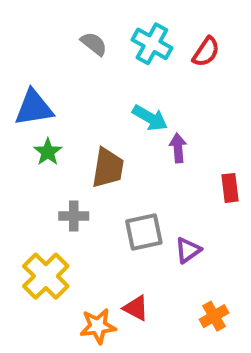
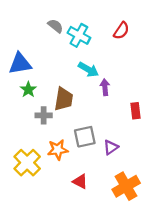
cyan cross: (152, 44) -> (79, 35), moved
gray cross: (74, 216) -> (44, 115), moved
orange cross: (214, 316) -> (126, 186), size x1.6
orange star: (98, 326) -> (58, 150), moved

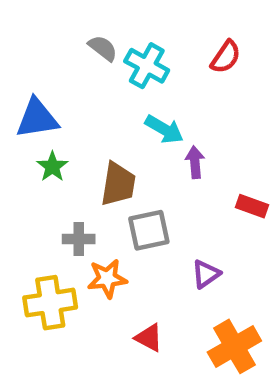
red rectangle: (135, 111) -> (252, 206), turned -63
gray cross: (44, 115) -> (79, 239), moved
gray square: (85, 137) -> (149, 230), moved
yellow cross: (27, 163) -> (50, 303), turned 36

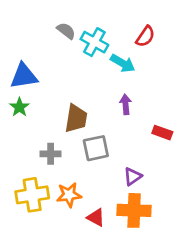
cyan arrow: (164, 129) -> (123, 63), moved
green star: (52, 167) -> (19, 107), moved
orange star: (107, 278) -> (69, 195), moved
orange cross: (234, 346) -> (134, 210), moved, turned 32

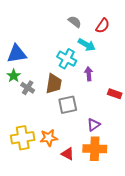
gray semicircle: (66, 31) -> (75, 22), moved
cyan cross: (94, 42) -> (67, 59), moved
gray cross: (51, 154) -> (28, 88), moved, turned 32

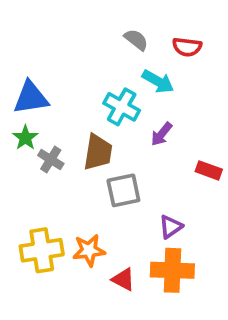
red semicircle: (103, 26) -> (187, 47), turned 63
purple arrow: (89, 74) -> (162, 134), turned -136

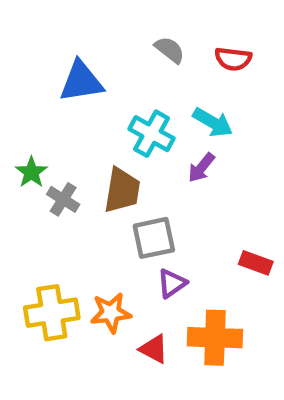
cyan arrow: (158, 81) -> (213, 122), moved
blue triangle: (31, 98) -> (81, 82), moved
red rectangle: (209, 170) -> (256, 263), moved
purple triangle: (171, 227) -> (172, 283), moved

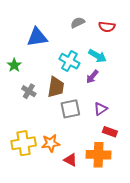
gray semicircle: (170, 50) -> (78, 23), turned -64
green star: (31, 172) -> (14, 65), moved
red rectangle: (256, 263) -> (110, 132), moved
purple triangle: (172, 283) -> (101, 109), moved

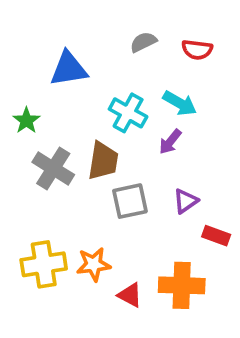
gray cross: (29, 91) -> (53, 168), size x1.5
red rectangle: (110, 132) -> (216, 236), moved

